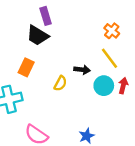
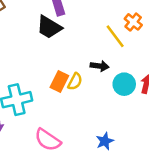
yellow line: (109, 58) -> (115, 36), moved
orange rectangle: (26, 67) -> (59, 82), moved

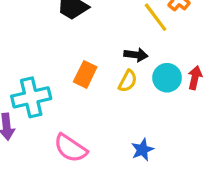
yellow semicircle: (75, 82) -> (128, 81), moved

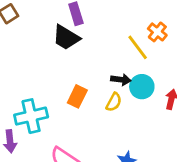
cyan circle: (167, 78) -> (142, 87), moved

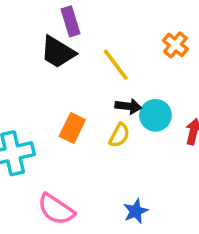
yellow line: (138, 47) -> (116, 65), moved

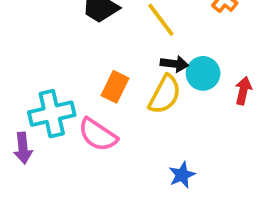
yellow semicircle: (119, 135) -> (165, 94), size x1.5
pink semicircle: (56, 209) -> (98, 135), moved

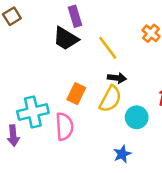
cyan circle: (203, 73) -> (137, 117), moved
pink semicircle: (98, 135) -> (64, 126), turned -128

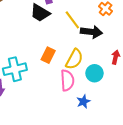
black arrow: (117, 78) -> (91, 32), moved, size x1.5
pink semicircle: (64, 126) -> (67, 80), moved

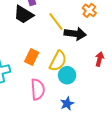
cyan circle: (94, 73) -> (67, 75), moved
pink semicircle: (67, 80) -> (38, 89), moved

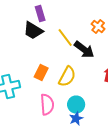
black arrow: (75, 34) -> (84, 50), turned 30
cyan circle: (67, 75) -> (76, 105), moved

